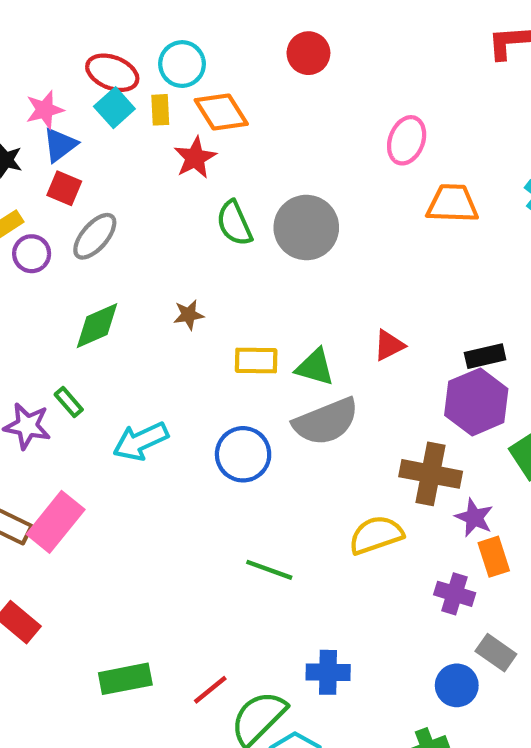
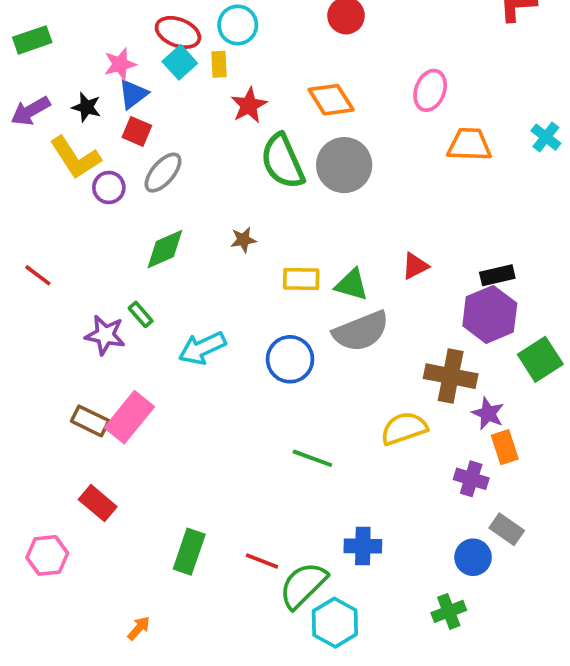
orange diamond: (221, 112) -> (331, 100), moved
green semicircle: (234, 223) -> (283, 161), size x1.4
green rectangle: (125, 679) -> (189, 552), turned -60
red line: (210, 690) -> (262, 561), turned 60

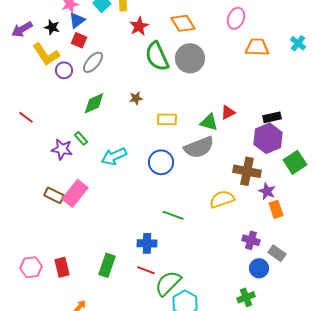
green triangle: (352, 285) -> (209, 122), moved
purple cross: (471, 479) -> (251, 240), moved
red rectangle: (98, 503) -> (62, 267), moved, turned 36
blue cross: (363, 546) -> (147, 243), moved

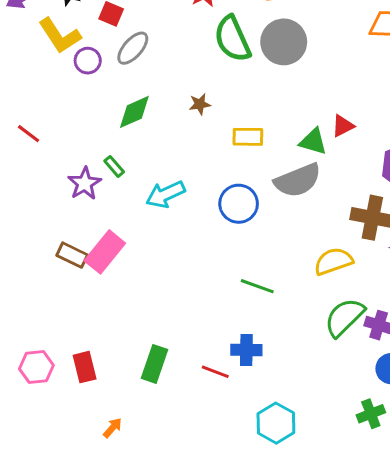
purple star: (62, 149) -> (85, 183), turned 30
blue cross: (147, 243) -> (246, 350), moved
green semicircle: (168, 283) -> (344, 317), moved

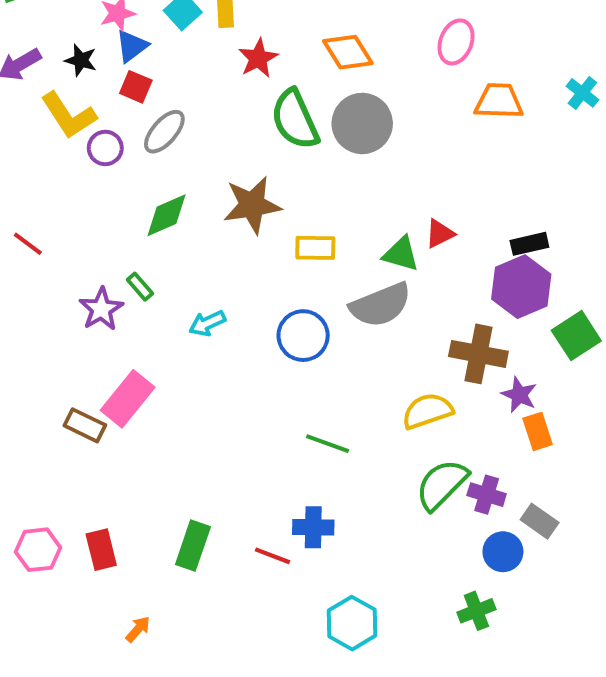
brown star: (200, 104) -> (252, 205), size x2.0
cyan arrow: (165, 194) -> (207, 323), size x0.7
brown rectangle: (72, 255) -> (85, 425), moved

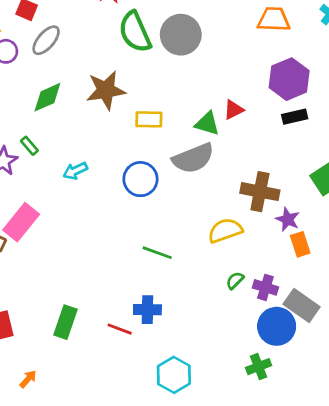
purple hexagon: (521, 287) -> (289, 79), moved
green semicircle: (442, 484) -> (235, 280), size x0.5
gray rectangle: (540, 521) -> (302, 305), size x1.4
blue circle: (503, 552) -> (277, 326), size x1.4

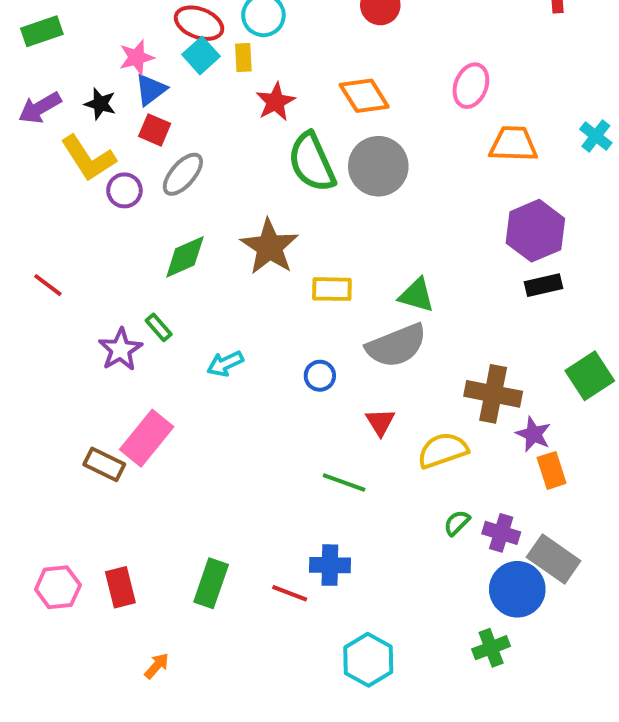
brown star: (106, 90) -> (269, 247), turned -30
red triangle: (234, 110) -> (380, 422), moved, turned -35
blue circle: (140, 179) -> (320, 376), size x0.6

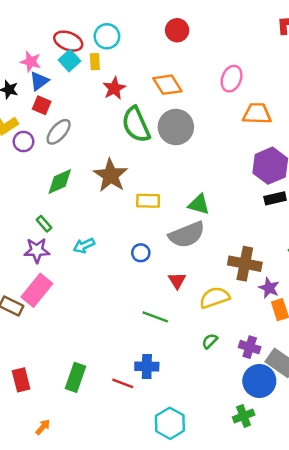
pink star: (137, 57) -> (31, 62), turned 30
purple star: (120, 350) -> (37, 250), moved, turned 30
green semicircle: (457, 523) -> (210, 341), moved

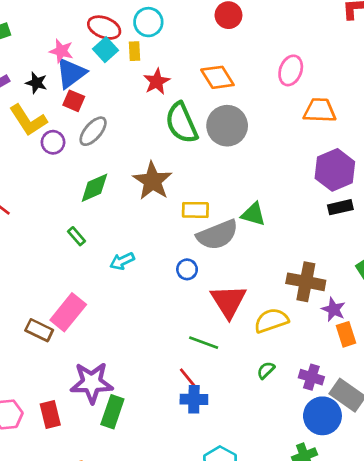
blue triangle: (39, 81) -> (71, 73), size x1.4
gray semicircle: (187, 235) -> (217, 235), moved
purple star: (37, 250) -> (92, 383), moved, size x1.4
red triangle: (177, 281) -> (228, 301), size x1.8
red line: (123, 383) -> (188, 379), moved, turned 30

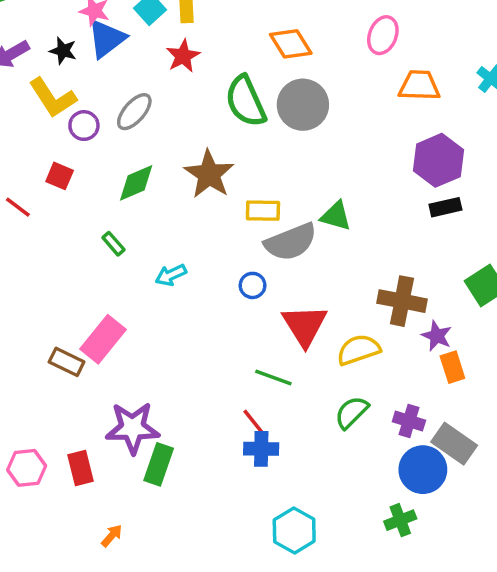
red star: (157, 81) -> (183, 56), moved
red square: (74, 101) -> (60, 176), moved
green semicircle: (266, 370) -> (352, 412), size x1.5

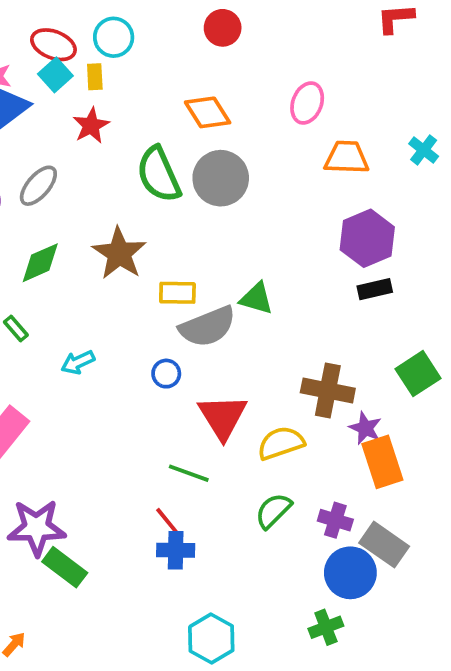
orange rectangle: (452, 367) -> (382, 462), size x1.5
green rectangle: (159, 464) -> (65, 567), turned -72

